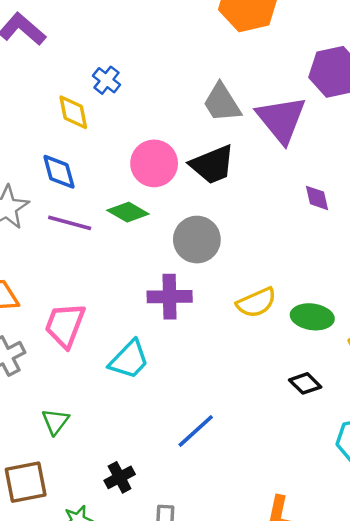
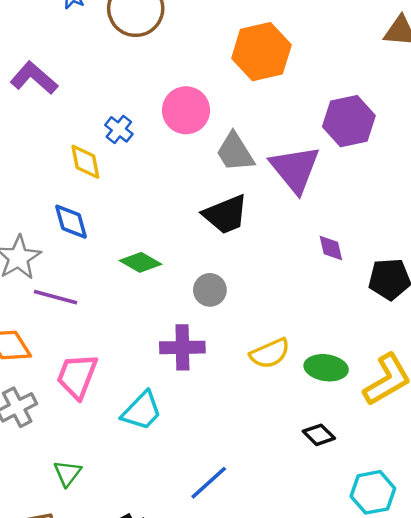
pink circle: (154, 163) -> (186, 110), moved
purple line: (70, 223) -> (55, 297), moved
gray circle: (197, 240) -> (210, 290), size x0.7

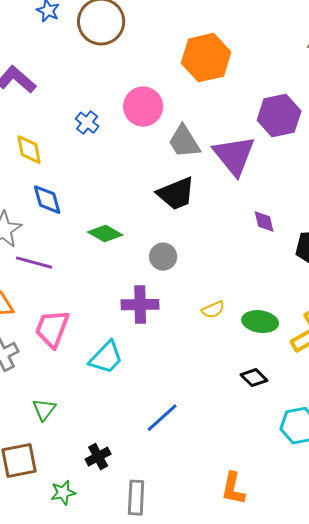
yellow diamond: (85, 162) -> (29, 150), moved
yellow semicircle: (270, 353) -> (213, 310), size x0.7

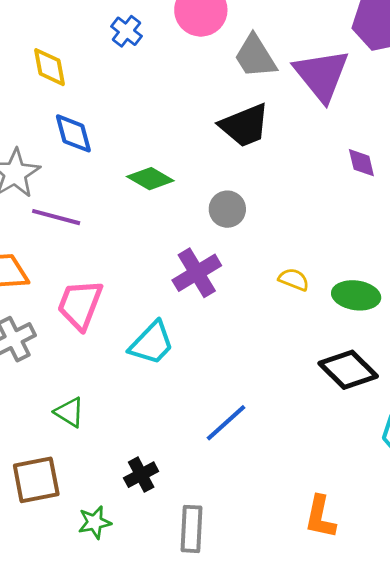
purple cross: (140, 305) -> (197, 273), turned -30
yellow semicircle: (213, 310) -> (294, 279), turned -135
black diamond: (254, 378) -> (348, 370), size x1.6
green triangle: (44, 410) -> (69, 412), turned -35

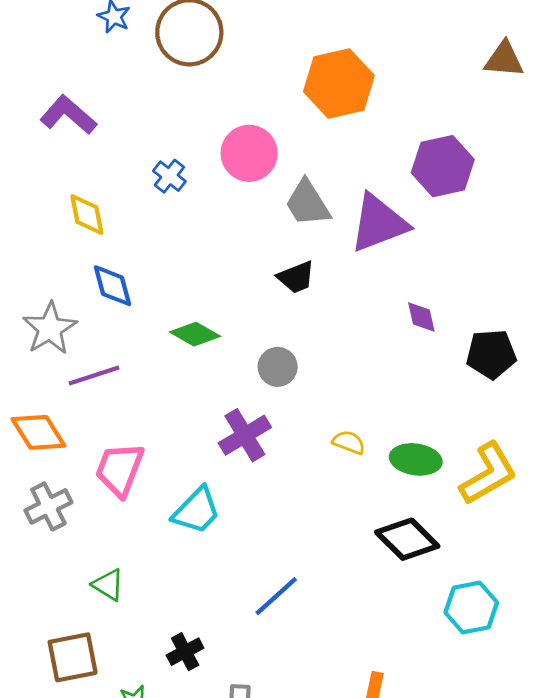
purple triangle: (322, 75) -> (379, 223), turned 48
black trapezoid: (245, 125) -> (296, 277), size x0.7
purple line: (56, 217) -> (94, 375), turned -33

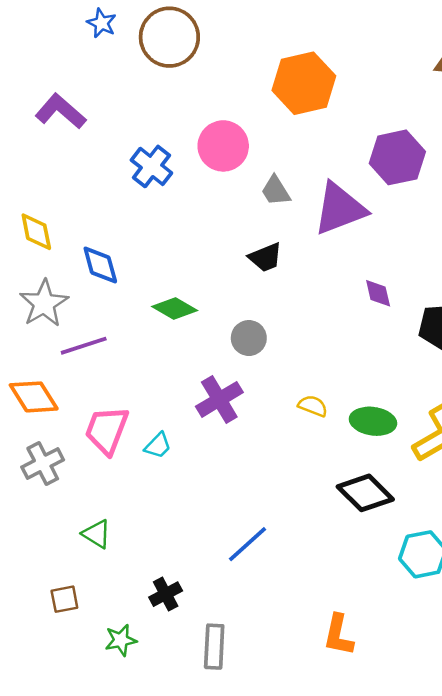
blue cross: (169, 176) -> (151, 166), size x1.4
gray trapezoid: (308, 203) -> (276, 191), size x0.7
yellow diamond: (87, 215) -> (36, 232), moved
cyan trapezoid: (196, 511) -> (158, 446), moved, size x0.6
brown square: (73, 657) -> (64, 599), size x0.6

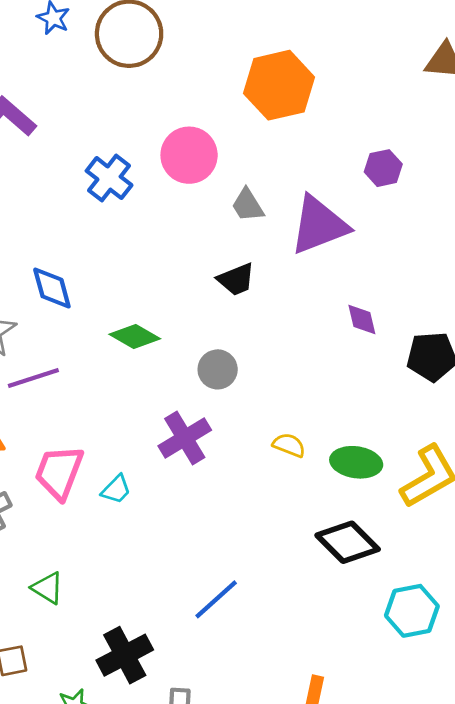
purple hexagon: (397, 157) -> (383, 168), size x0.6
black cross: (166, 594) -> (125, 655), size x1.5

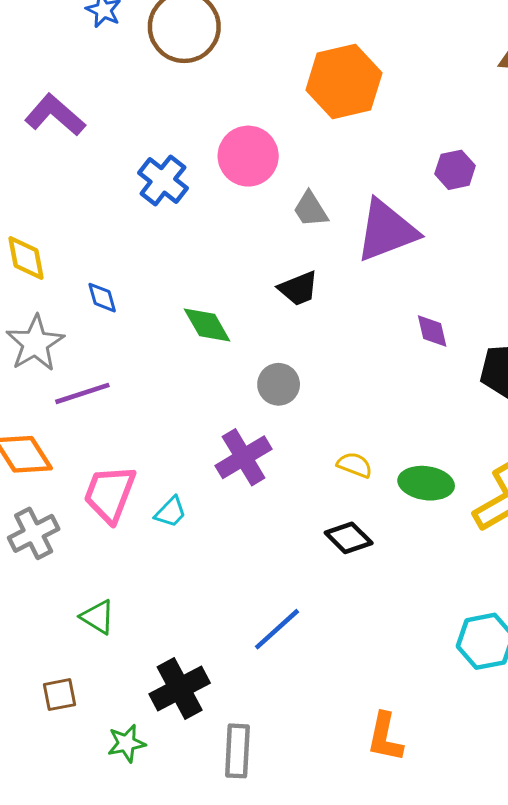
blue diamond: (52, 288) -> (102, 298), size x0.7
green diamond: (135, 337) -> (207, 325), moved, turned 30
black diamond: (348, 542) -> (349, 538), moved, size x0.7

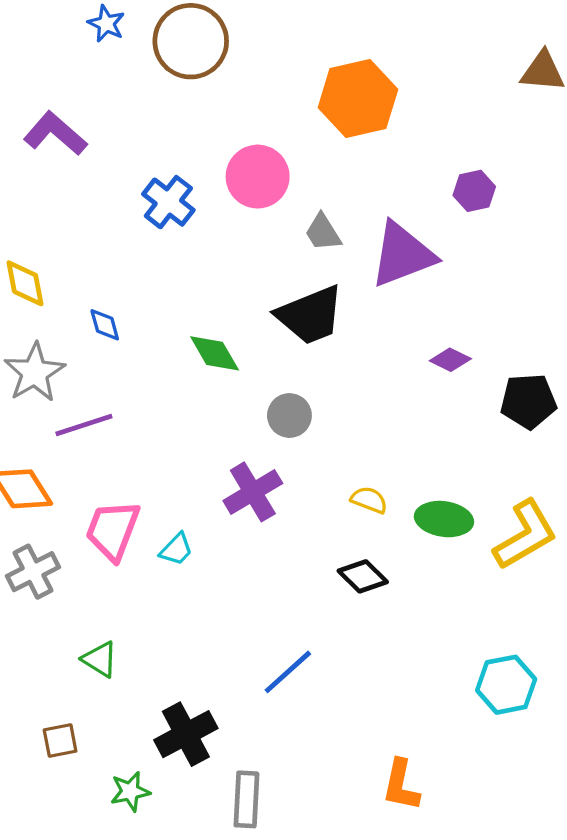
black trapezoid: (298, 288) -> (310, 315), size x1.6
purple diamond: (432, 331) -> (450, 360), turned -51

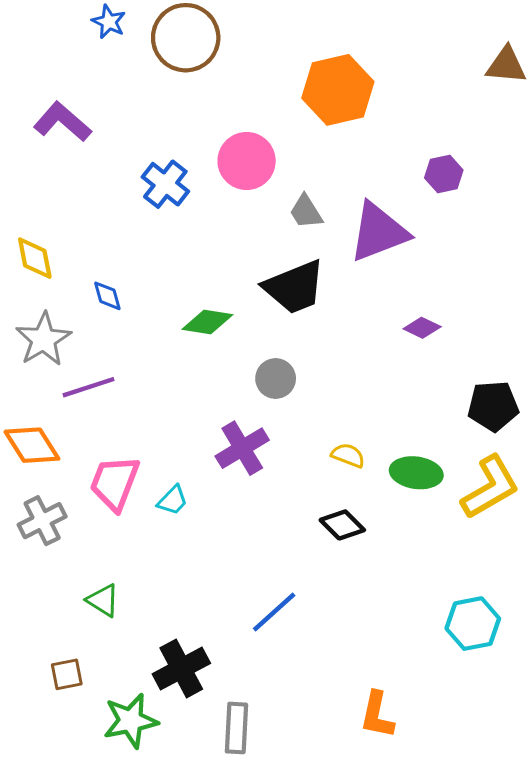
green diamond: (215, 353) -> (207, 322), turned -51
black pentagon: (528, 401) -> (493, 406), moved
green star: (130, 791) -> (131, 721), size x1.5

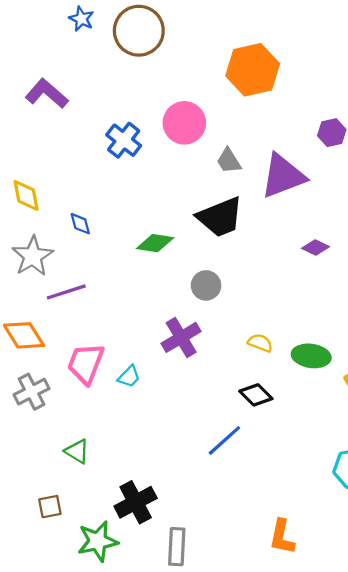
blue line: (274, 612) -> (224, 440), moved

